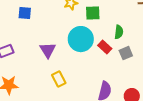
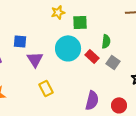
blue square: (25, 13) -> (20, 41), moved
gray square: (126, 53) -> (113, 62), turned -32

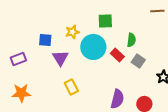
yellow star: (58, 12) -> (72, 32), moved

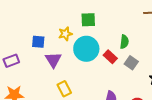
green square: (105, 21) -> (88, 20), moved

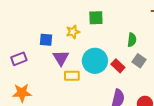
cyan circle: (86, 49) -> (95, 61), moved
red rectangle: (110, 57) -> (118, 66), moved
yellow rectangle: (64, 89) -> (72, 76), moved, turned -63

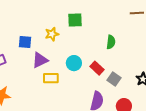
purple triangle: (61, 58) -> (40, 60), turned 36
cyan circle: (95, 61) -> (74, 63), size x0.6
gray square: (139, 61) -> (114, 79), moved

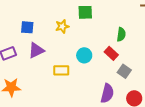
blue square: (25, 42) -> (27, 27), moved
purple triangle: (40, 60) -> (36, 50), moved
red rectangle: (97, 68) -> (111, 53), moved

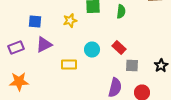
green semicircle: (121, 34) -> (121, 12), moved
gray square: (124, 71) -> (132, 66), turned -32

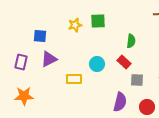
green semicircle: (121, 12) -> (131, 41), moved
yellow star: (70, 20) -> (75, 25), moved
purple rectangle: (16, 48) -> (21, 62), turned -56

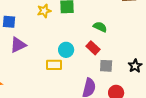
green semicircle: (131, 41) -> (100, 27), turned -72
yellow rectangle: (74, 79) -> (54, 65), moved

